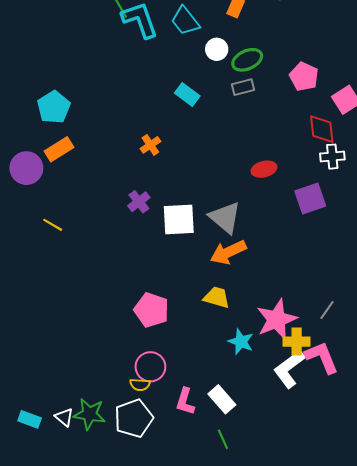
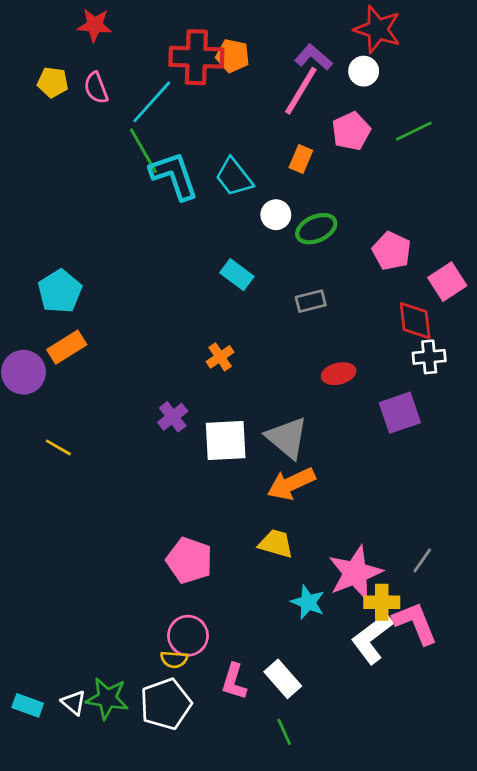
gray rectangle: (243, 87) -> (311, 301), moved
orange cross: (150, 145) -> (220, 357), moved

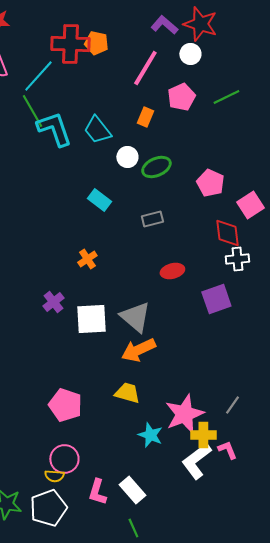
purple L-shape: (313, 57) -> (164, 25), moved
pink L-shape: (415, 623) -> (227, 450), size x0.6

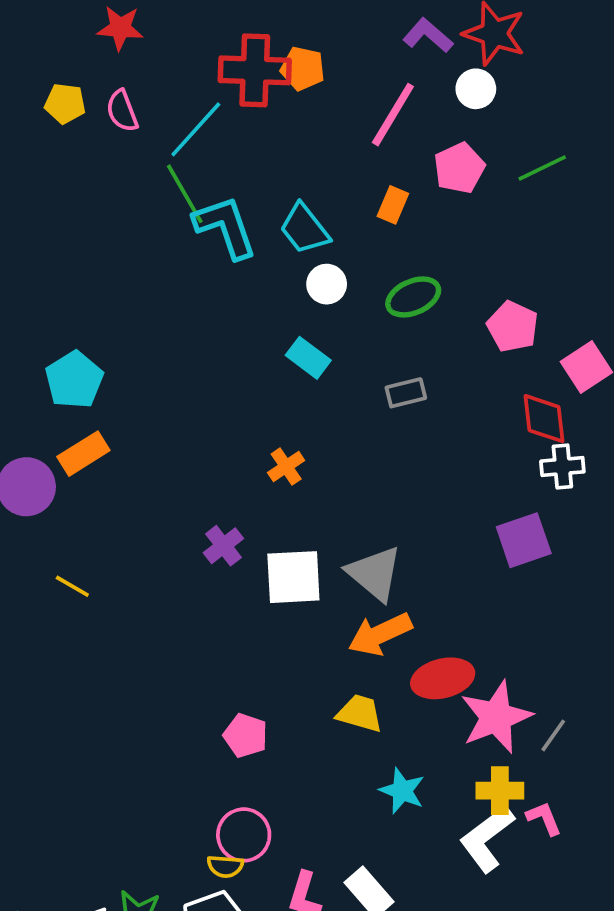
white circle: (127, 157) -> (327, 284), moved
red ellipse: (172, 271) -> (443, 678), moved, size x1.4
pink pentagon: (65, 405) -> (246, 735), size x0.7
pink star: (184, 414) -> (496, 717), moved

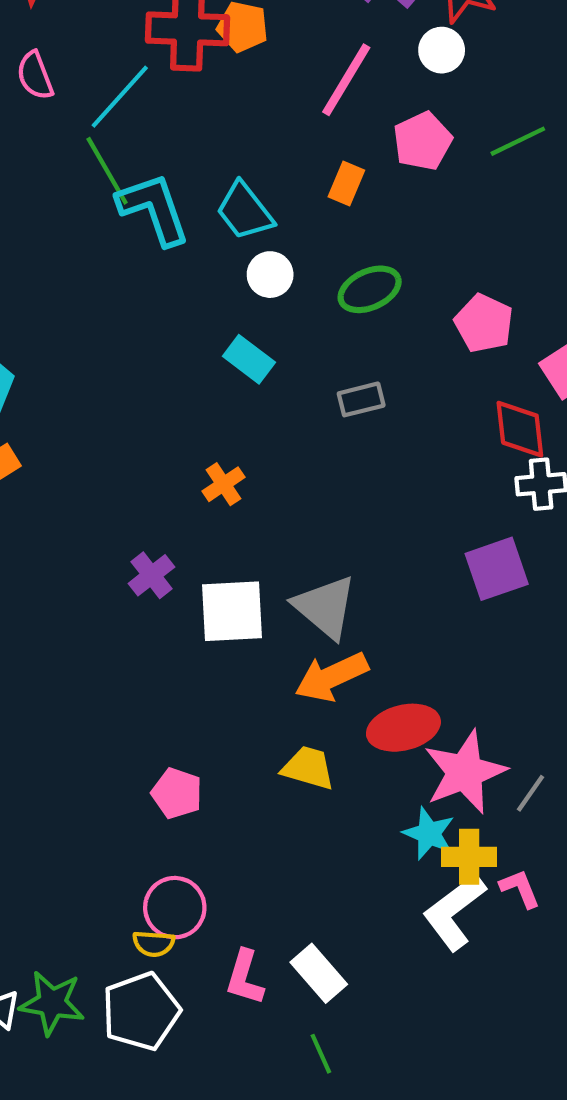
cyan star: (402, 791) -> (429, 834), moved

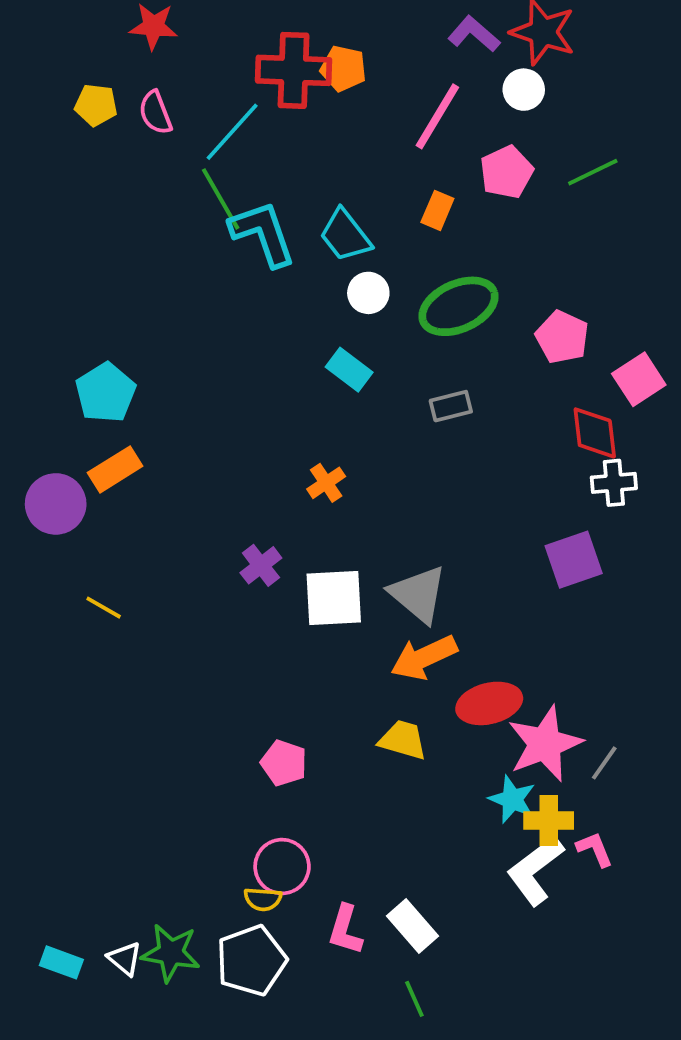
green ellipse: (370, 289) -> (459, 306), size x1.4

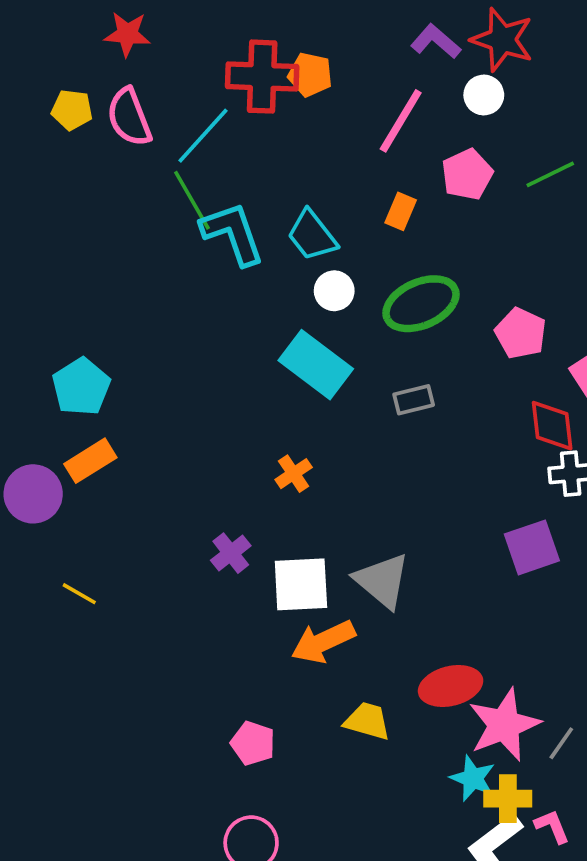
pink semicircle: (155, 113) -> (129, 117), size x1.4
cyan rectangle: (349, 370) -> (316, 365), size x1.6
orange arrow: (424, 657) -> (323, 642), moved

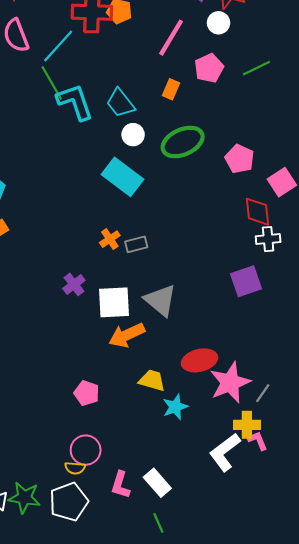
gray rectangle: (414, 400) -> (136, 244), moved
cyan star: (473, 778) -> (175, 407), moved, turned 30
yellow cross: (508, 799) -> (247, 425), moved

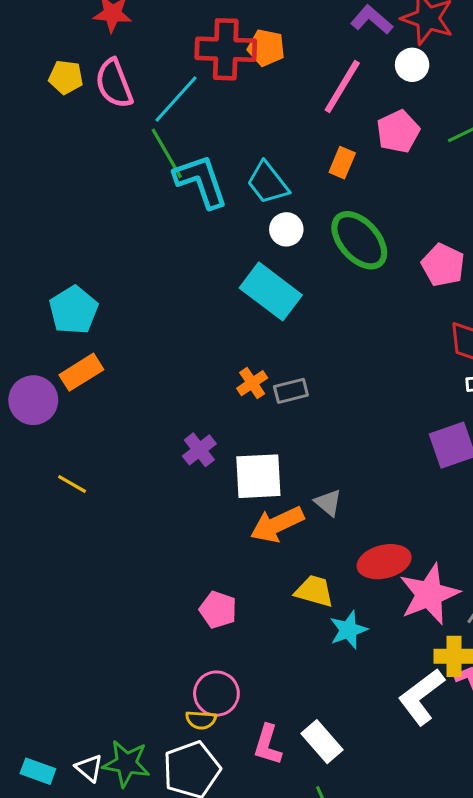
green ellipse: (183, 142) -> (359, 240), turned 72
gray triangle: (160, 300) -> (328, 503), moved, size x0.6

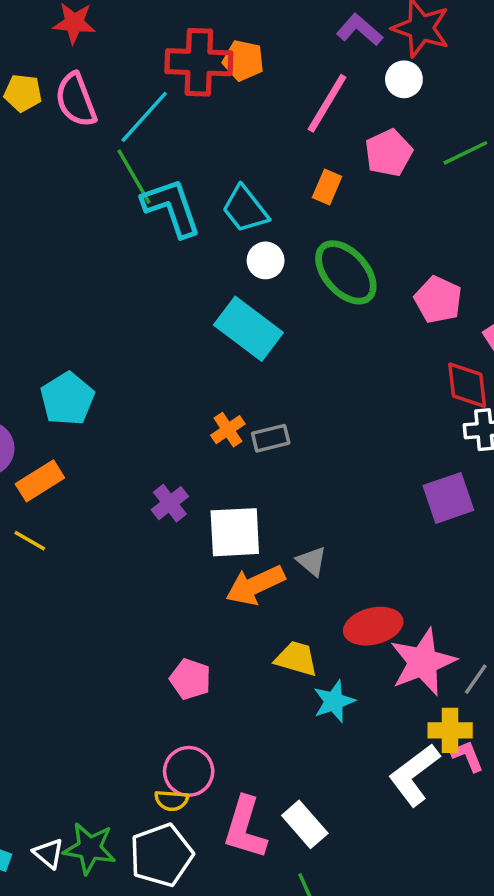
cyan pentagon: (74, 310) -> (67, 399), moved
orange rectangle: (81, 372) -> (40, 481), moved
pink L-shape: (268, 745) -> (245, 828), size x1.4

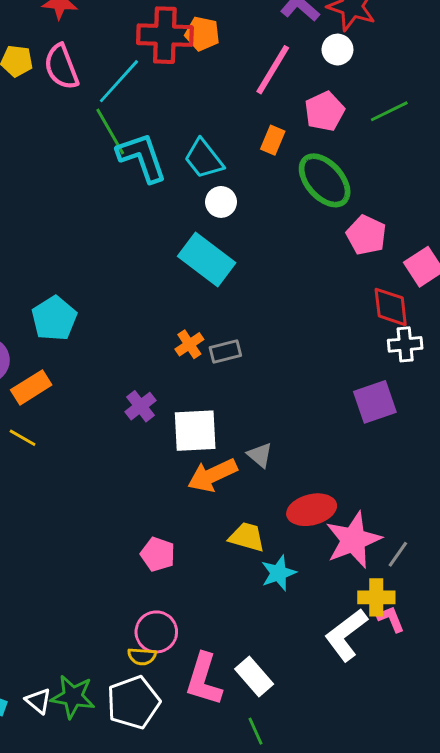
green ellipse: (346, 272) -> (325, 180), moved

